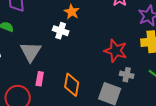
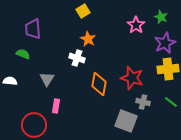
gray triangle: (31, 52) -> (47, 79), size x0.7
orange diamond: (72, 85) -> (99, 84), moved

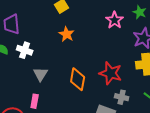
white cross: (77, 58) -> (25, 50), moved
gray triangle: (47, 79) -> (41, 74), moved

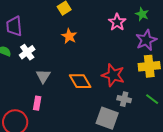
white cross: (25, 50) -> (27, 52), turned 35
orange diamond: (78, 79) -> (80, 81), turned -40

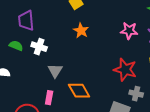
pink star: (117, 22) -> (129, 31), moved, turned -30
white cross: (27, 52) -> (39, 47), turned -35
orange diamond: (80, 81) -> (79, 91), moved

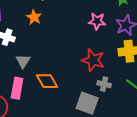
orange star: (81, 31) -> (34, 17), moved
pink rectangle: (49, 98) -> (17, 88), size x1.5

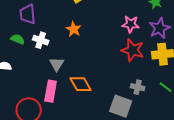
orange star: (34, 17) -> (74, 29), moved
red star: (93, 60) -> (133, 50), moved

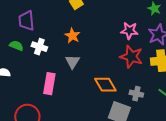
gray triangle: (57, 64) -> (72, 62), moved
orange diamond: (81, 84) -> (105, 85), moved
pink rectangle: (51, 91) -> (49, 84), moved

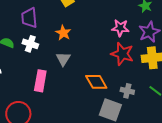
purple trapezoid: (26, 21) -> (29, 18), moved

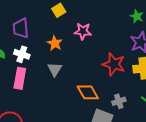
pink star: (120, 28) -> (83, 31), moved
pink rectangle: (40, 81) -> (20, 78), moved
gray cross: (127, 91) -> (119, 101), turned -32

